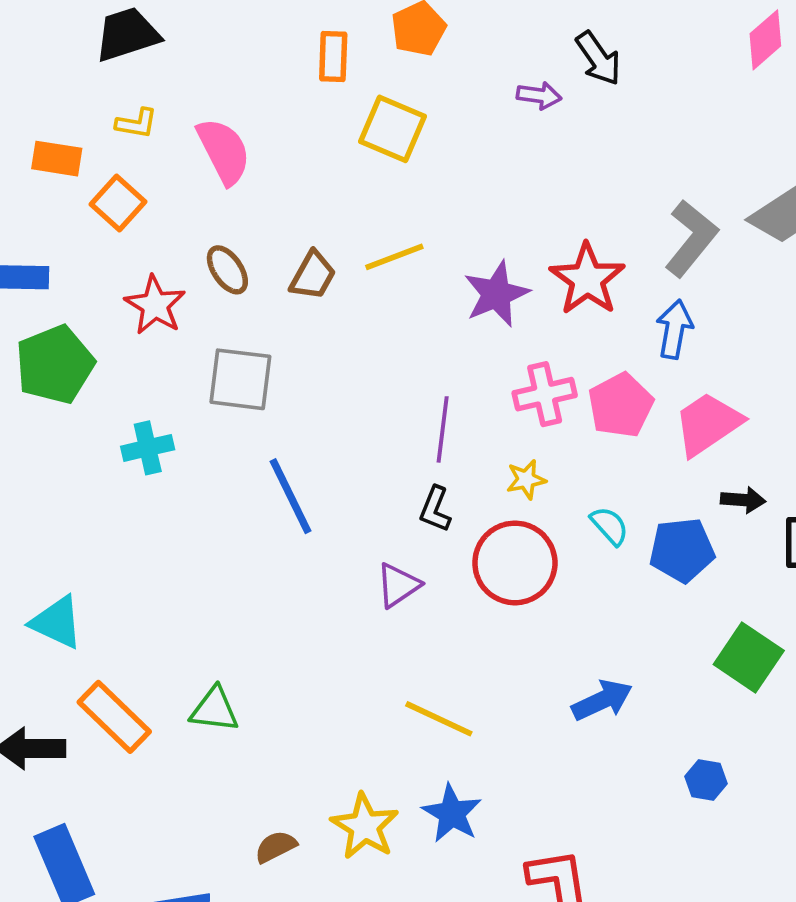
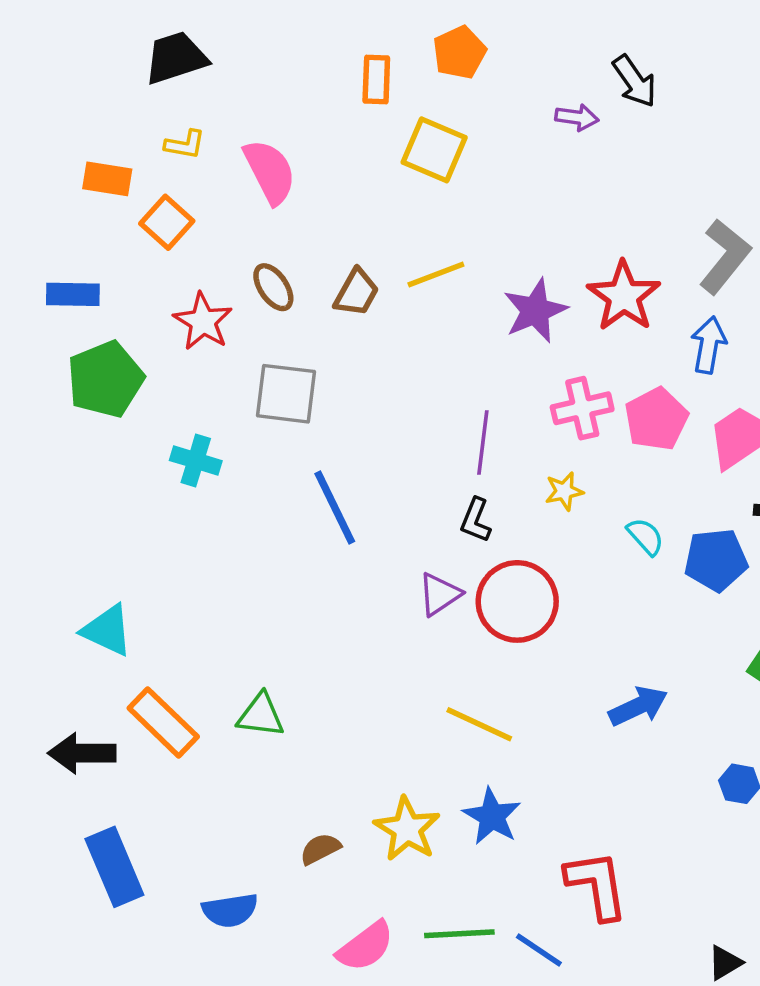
cyan cross: (148, 448) -> (196, 461), turned 30
red circle: (515, 563) -> (517, 601), moved

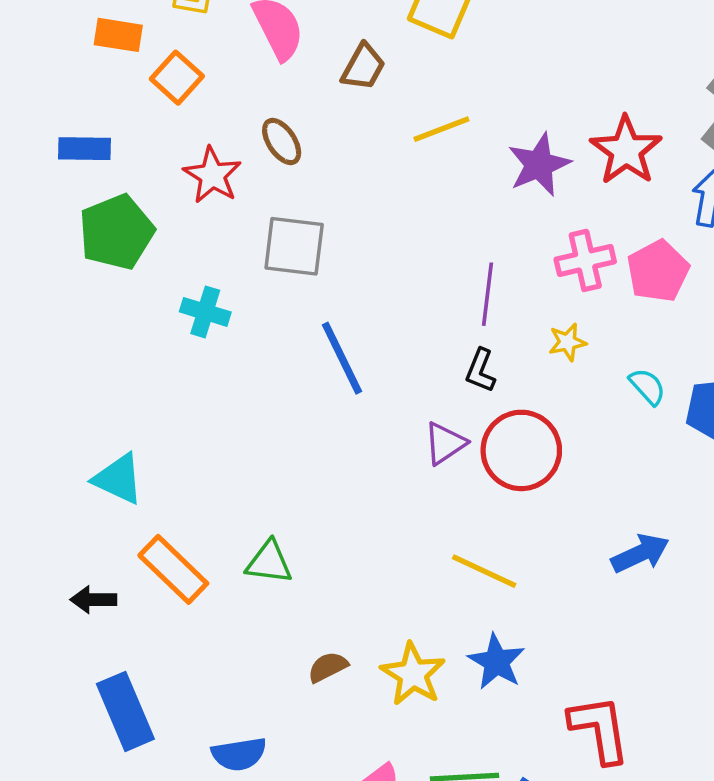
brown trapezoid: (356, 293) -> (363, 67), moved
black arrow: (82, 753) -> (93, 600), size x0.7
brown semicircle: (320, 849) -> (328, 667), moved

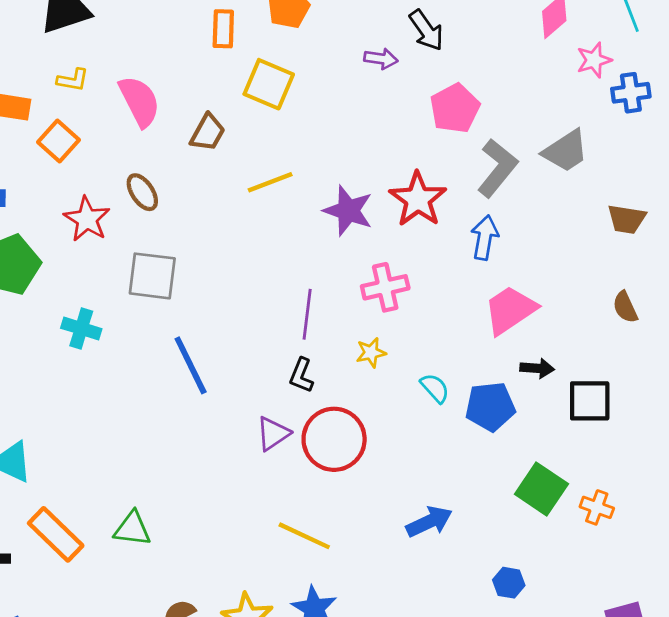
purple star: (539, 165) -> (348, 211), turned -30
pink pentagon: (658, 271) -> (455, 108), moved

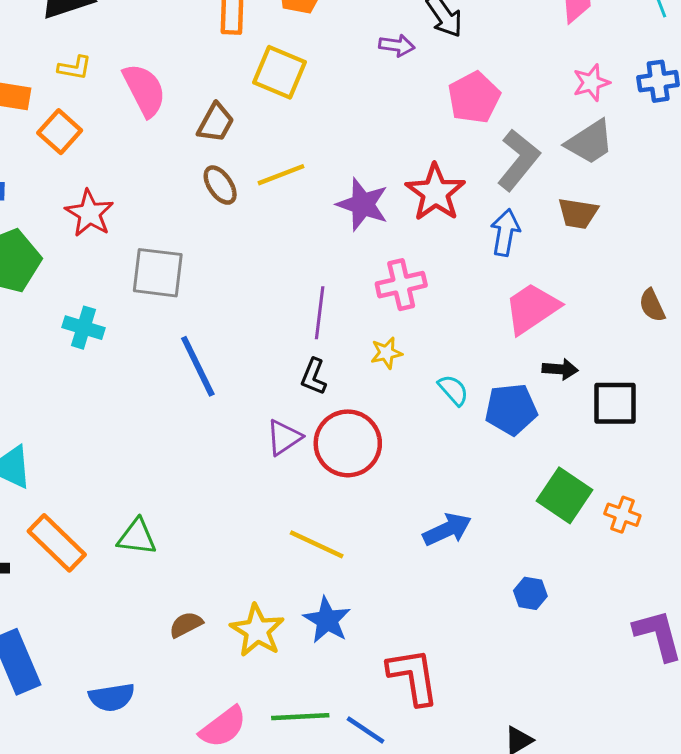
pink star: (594, 60) -> (591, 83), moved
brown ellipse: (142, 192) -> (220, 185), moved
brown trapezoid: (627, 219) -> (578, 213), moved

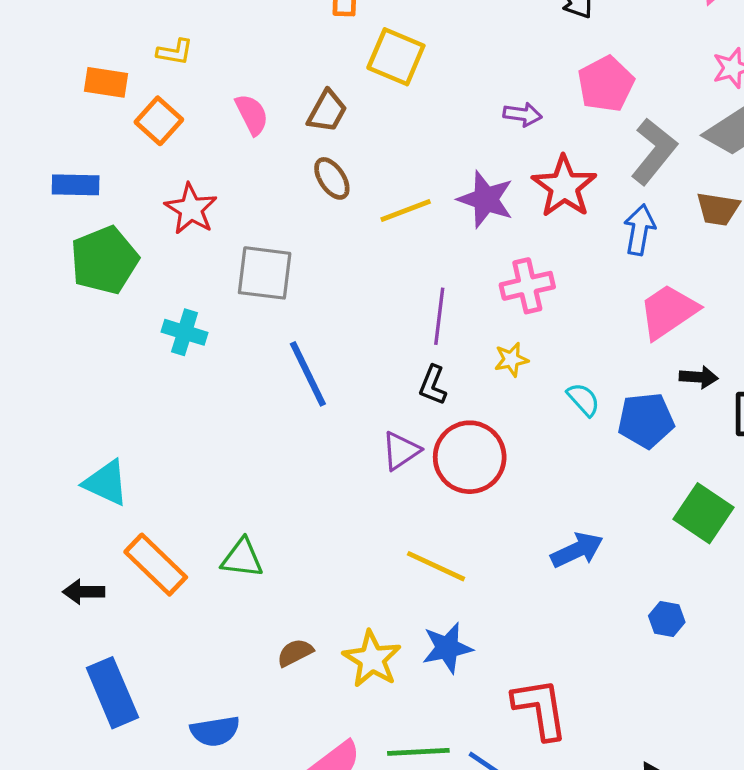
purple arrow: (397, 46) -> (523, 114), moved
pink semicircle: (144, 90) -> (252, 114), moved, size x0.7
yellow line: (281, 175) -> (406, 211), moved
blue star: (327, 620) -> (447, 648), turned 30

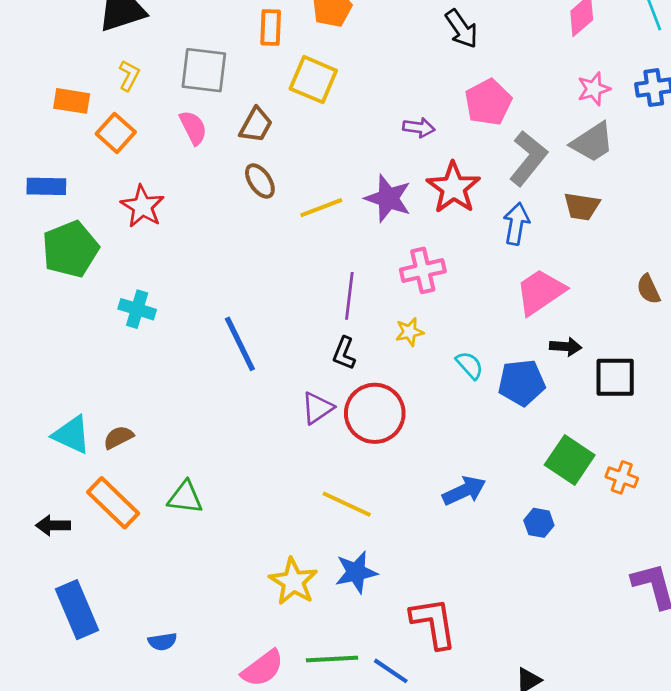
yellow L-shape: (175, 52) -> (129, 76), turned -72
gray square: (265, 273) -> (204, 70), moved
blue hexagon: (667, 619) -> (539, 523), moved
brown semicircle: (295, 653) -> (118, 437), moved
blue semicircle: (215, 731) -> (162, 642), size x0.7

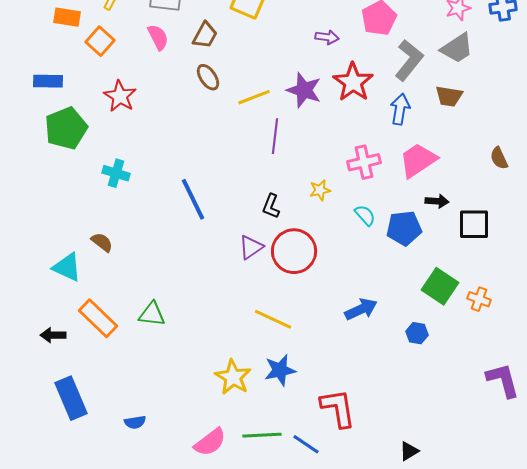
pink cross: (423, 270) -> (364, 162), moved
purple line: (349, 296) -> (275, 136), moved
brown semicircle: (118, 437) -> (102, 242), moved, turned 65

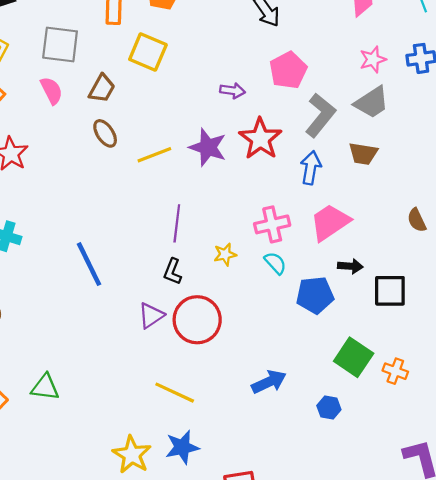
purple line: (275, 136) -> (177, 223), moved
cyan semicircle: (365, 215) -> (275, 263), moved

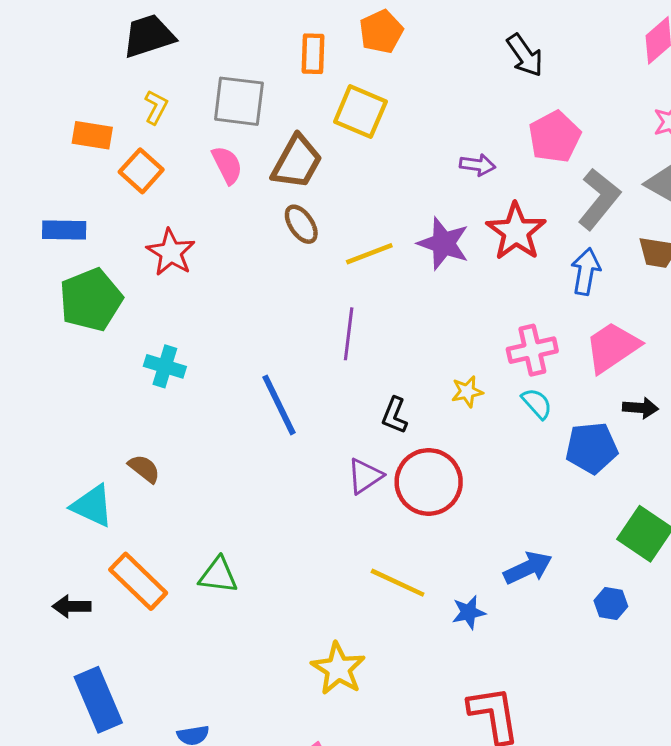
brown trapezoid: (102, 88) -> (297, 162), size x1.4
purple line: (177, 223) -> (349, 334), moved
blue star: (182, 447) -> (469, 612), moved, size x0.7

